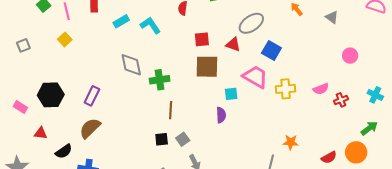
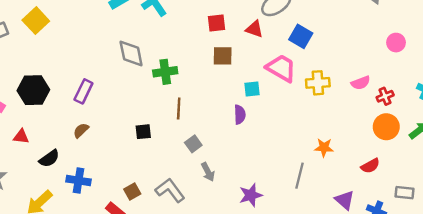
yellow square: (65, 39) -> (36, 21), moved, size x1.5
brown square: (207, 67) -> (223, 56), size x0.7
brown semicircle: (90, 128) -> (81, 130), size x0.6
black square: (162, 139) -> (143, 132), moved
orange circle: (356, 152) -> (386, 127), moved

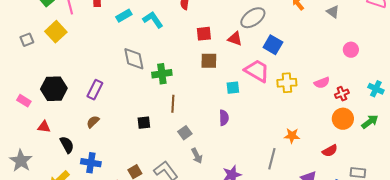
purple semicircle: (240, 115) -> (224, 118), moved
black semicircle: (49, 159) -> (67, 145), turned -84

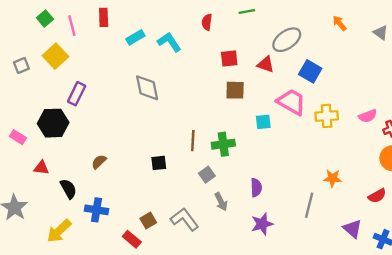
green cross: (162, 74) -> (223, 144), moved
purple rectangle: (95, 90) -> (77, 94), moved
purple semicircle: (224, 118) -> (256, 188), moved

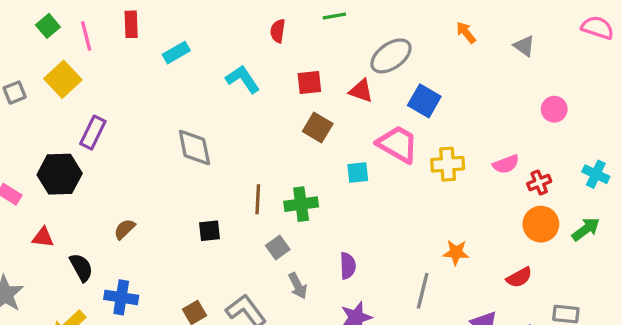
cyan L-shape: (169, 42) -> (243, 79), moved
gray diamond: (147, 88) -> (194, 148), moved
brown square: (235, 90) -> (318, 128), turned 30

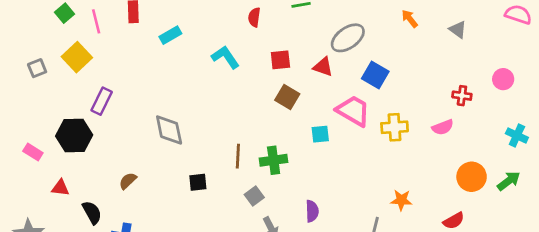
pink circle: (554, 109) -> (503, 79), moved
gray diamond: (194, 148) -> (169, 130), moved
red cross: (539, 182) -> (462, 96), moved, turned 30

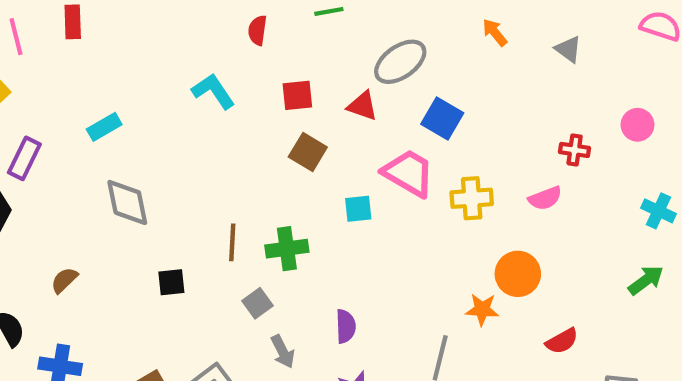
cyan rectangle: (170, 35) -> (104, 127), moved
orange circle: (472, 177) -> (518, 274), moved

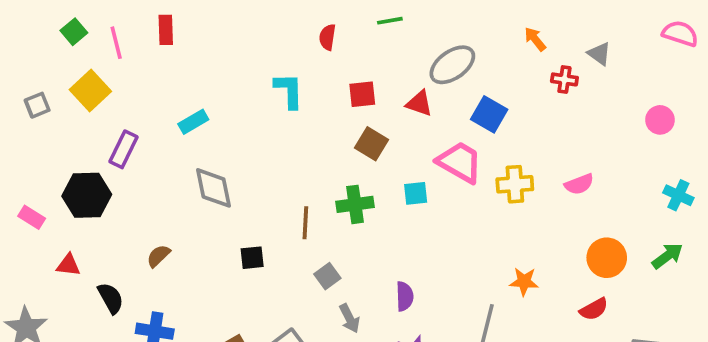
cyan L-shape: (213, 91) -> (289, 91), turned 33
red cross: (575, 150) -> (564, 79), moved
green cross: (287, 249) -> (355, 204), moved
orange circle: (518, 274) -> (607, 258), moved

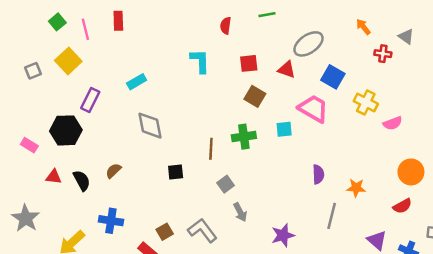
yellow cross: (515, 184) -> (366, 102), moved, turned 30
purple semicircle: (405, 296) -> (318, 174), moved
black semicircle: (111, 298) -> (82, 180), moved

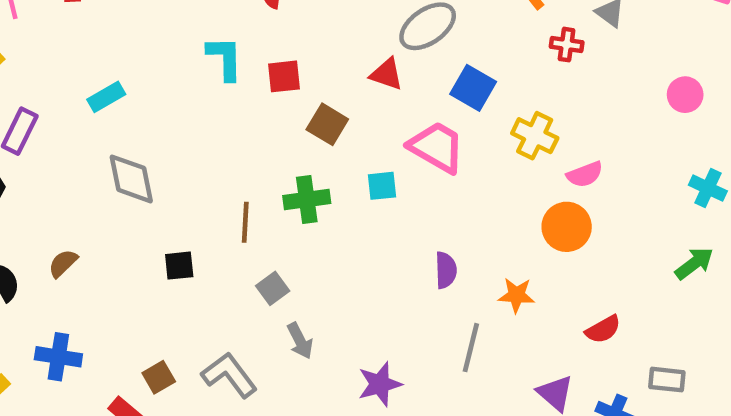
red square: (249, 63) -> (284, 76), moved
orange circle: (411, 172) -> (567, 227), moved

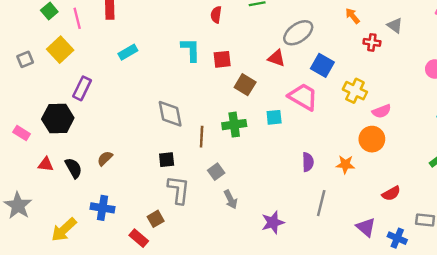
cyan rectangle: (106, 97) -> (128, 52), moved
gray diamond: (131, 179) -> (170, 114), moved
orange star: (516, 295) -> (345, 164), moved
gray L-shape: (229, 375) -> (179, 190), moved, turned 44

